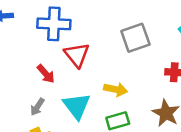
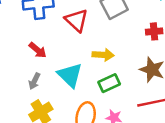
red triangle: (77, 55) -> (76, 20), moved

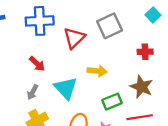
red triangle: (76, 20) -> (74, 38), turned 30
green rectangle: (109, 83) -> (112, 102), moved

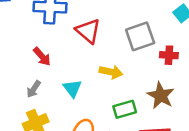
gray square: (110, 26) -> (140, 36), moved
red triangle: (74, 38) -> (88, 31), turned -40
cyan triangle: (66, 88) -> (72, 88), size x0.7

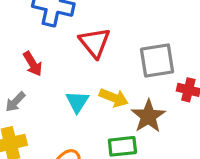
cyan triangle: (72, 88) -> (77, 102), moved
brown star: (161, 96) -> (148, 116), moved

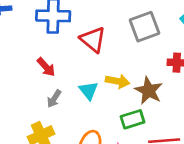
gray square: (157, 60) -> (144, 27), moved
gray arrow: (15, 102) -> (54, 99), moved

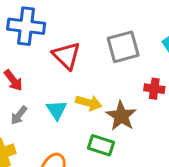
green rectangle: (132, 119) -> (101, 145), turned 30

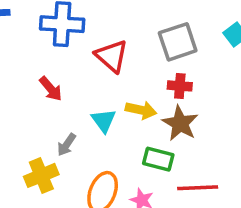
red cross: (154, 89) -> (180, 86), moved
gray arrow: (19, 115) -> (67, 145), moved

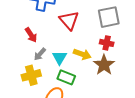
gray arrow: (67, 145) -> (40, 54), moved
green rectangle: (158, 159) -> (66, 77), moved
yellow cross: (41, 175) -> (31, 75), moved

